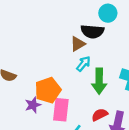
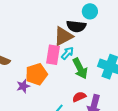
brown triangle: (78, 44) -> (63, 36), size x1.5
green arrow: (99, 81) -> (80, 69), turned -30
pink rectangle: (61, 110) -> (53, 55), moved

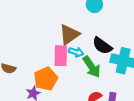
black semicircle: (76, 26) -> (102, 46), moved, turned 36
cyan arrow: (67, 53) -> (76, 52), turned 72

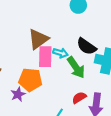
brown triangle: (69, 35) -> (38, 39), moved
orange pentagon: (46, 79) -> (30, 80), turned 30

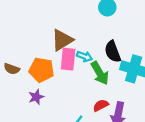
black semicircle: (86, 46) -> (113, 52), turned 30
orange pentagon: (30, 80) -> (41, 70), moved

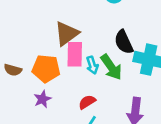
cyan arrow: (84, 56) -> (92, 65), moved, turned 56
red semicircle: (101, 105) -> (87, 102), moved

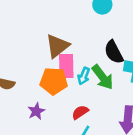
cyan arrow: (92, 65) -> (84, 76), turned 42
orange pentagon: (46, 69) -> (54, 81), moved

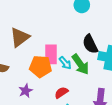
brown triangle: (57, 46) -> (20, 37), moved
cyan arrow: (84, 76) -> (65, 63), turned -64

